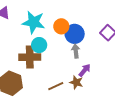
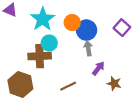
cyan star: (34, 22) -> (43, 19), turned 30
brown star: (76, 82) -> (114, 83), moved

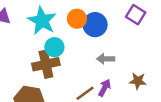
gray arrow: (88, 48) -> (106, 59), moved, turned -72
purple arrow: (98, 68) -> (105, 88), moved

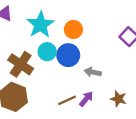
blue circle: (95, 25) -> (68, 55), moved
brown cross: (46, 64) -> (21, 64), moved, turned 35

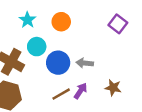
cyan star: (40, 25) -> (27, 20), size x0.6
blue circle: (68, 55) -> (58, 63), moved

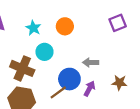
purple square: (118, 24) -> (118, 23), turned 36
blue circle: (58, 63) -> (69, 79), moved
brown line: (61, 94) -> (58, 92), moved

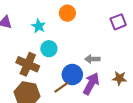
orange circle: (65, 26) -> (67, 13), moved
purple arrow: (89, 89) -> (91, 84), size x1.5

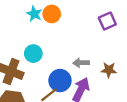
cyan star: (39, 26) -> (34, 14), moved
brown star: (119, 78) -> (109, 70), moved

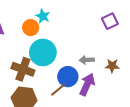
orange circle: (52, 14) -> (31, 28), moved
cyan circle: (33, 54) -> (43, 52), size x1.6

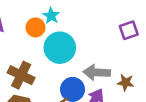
cyan circle: (43, 52) -> (60, 48), moved
gray arrow: (87, 60) -> (97, 72), size x1.5

